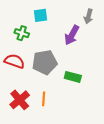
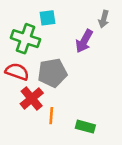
green cross: (22, 33) -> (26, 39), size x1.6
green rectangle: (73, 77) -> (85, 127), moved
red cross: (20, 100) -> (32, 98), moved

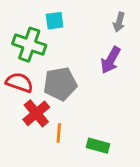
purple arrow: (84, 41) -> (111, 60), moved

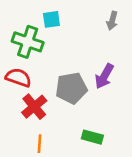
purple arrow: (111, 60) -> (104, 76), moved
gray pentagon: (60, 84) -> (71, 88), moved
orange line: (59, 133) -> (40, 144), moved

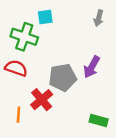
red cross: (34, 107) -> (42, 100), moved
green rectangle: (92, 137) -> (99, 120), moved
orange line: (40, 144) -> (18, 115), moved

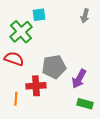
green cross: (24, 37) -> (21, 32), turned 30
purple arrow: (92, 67) -> (79, 79), moved
red cross: (42, 100) -> (36, 86), turned 36

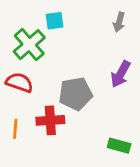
purple arrow: (79, 79) -> (120, 74), moved
orange line: (16, 99) -> (15, 129), moved

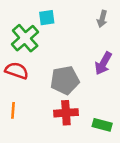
red cross: (50, 120) -> (66, 113), moved

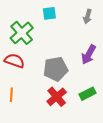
cyan square: (47, 18) -> (49, 13), moved
red cross: (66, 113) -> (57, 97), turned -36
green rectangle: (102, 125) -> (88, 94), moved, turned -42

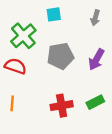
gray pentagon: (56, 69) -> (60, 56), moved
red cross: (57, 97) -> (62, 106), turned 30

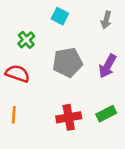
cyan square: (54, 14) -> (60, 16), turned 35
green cross: (23, 36) -> (26, 40), size x0.6

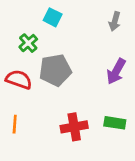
cyan square: (60, 16) -> (53, 17), moved
gray pentagon: (67, 62) -> (55, 70), moved
green rectangle: (106, 114) -> (115, 123), turned 36

